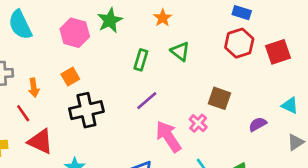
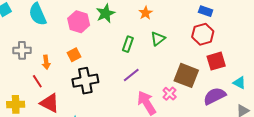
green triangle: (180, 51) -> (158, 39), turned 42
red square: (278, 52) -> (216, 61), moved
brown square: (219, 98) -> (186, 75), size x1.4
purple semicircle: (258, 124) -> (215, 96), size x1.6

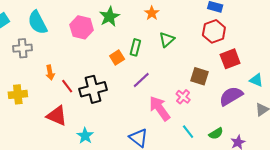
gray cross: (22, 50) -> (23, 48), moved
orange square: (74, 55) -> (117, 57), moved
brown square: (186, 75) -> (200, 76), size x0.7
red line: (37, 81) -> (67, 86), moved
yellow cross: (16, 104) -> (18, 94), moved

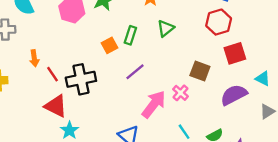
pink arrow: (160, 108) -> (154, 104), turned 70
red triangle: (57, 116) -> (56, 106), moved

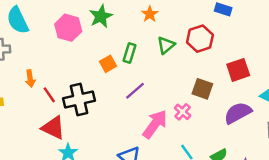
red hexagon: (219, 22) -> (200, 39), moved

